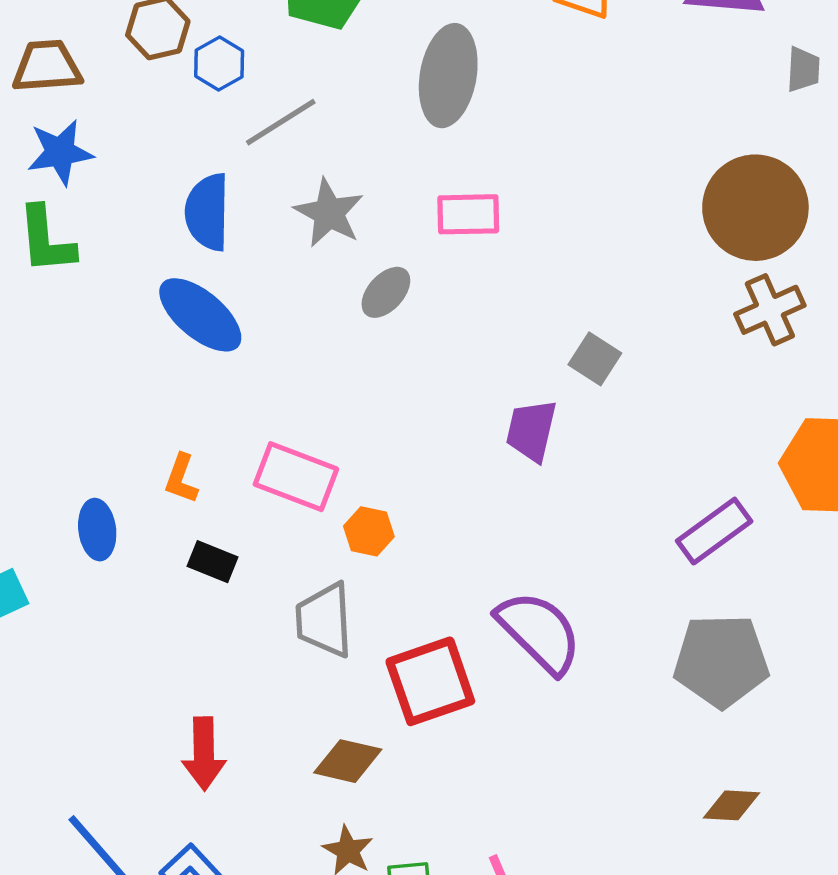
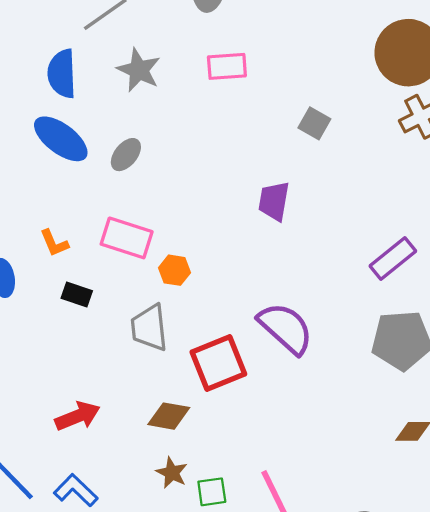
gray ellipse: (386, 292) -> (126, 155), moved
gray square: (595, 359) -> (314, 123), moved
orange L-shape: (181, 479) -> (54, 243), turned -40
red arrow: (204, 754) -> (78, 416), turned -108

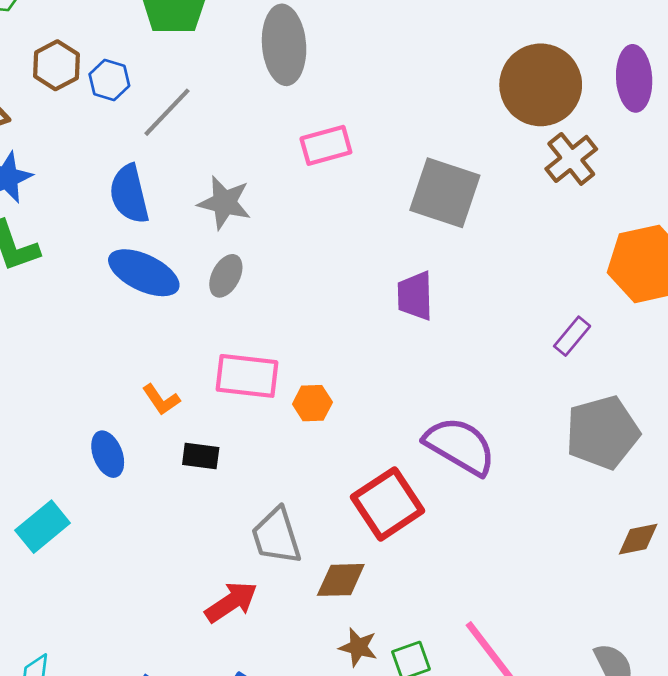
gray star: (139, 70) -> (224, 203), moved
gray square: (314, 123) -> (445, 193), size x1.8
purple rectangle: (393, 259) -> (572, 336), size x0.7
gray trapezoid: (149, 328) -> (276, 536), moved

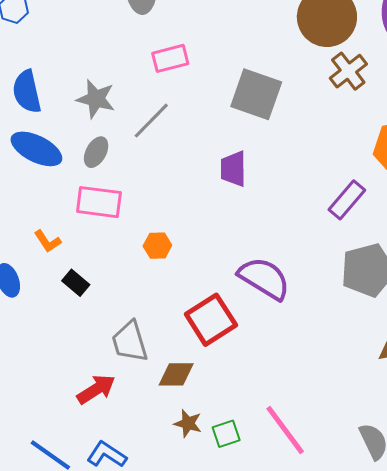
gray line: (167, 112) -> (151, 121), moved
purple rectangle: (572, 336) -> (347, 200), size x1.4
pink rectangle: (247, 376) -> (99, 202), moved
black rectangle: (201, 456) -> (76, 283), turned 32

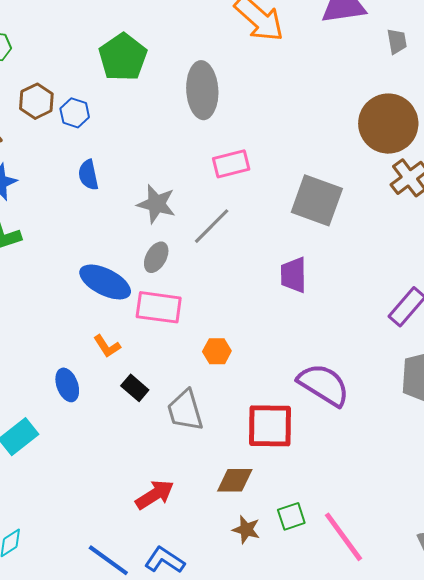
blue semicircle: (27, 92) -> (88, 175), moved, size x0.7
blue ellipse: (36, 149) -> (105, 282), moved
red square: (211, 320) -> (270, 426), turned 33
gray trapezoid: (130, 342) -> (185, 410), moved
green square: (226, 434) -> (291, 516), moved

